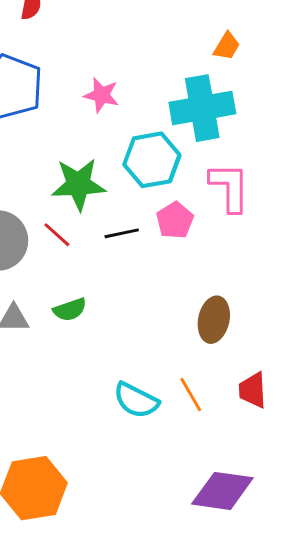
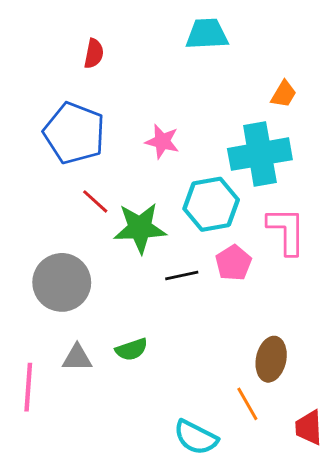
red line: (57, 235) -> (95, 201), moved
orange line: (191, 395) -> (247, 404), moved

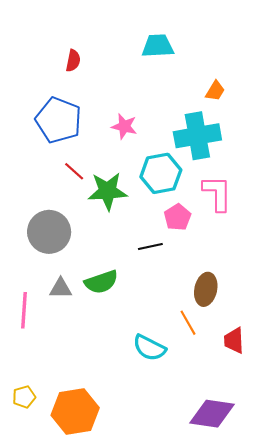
black line: (182, 275) -> (150, 246), moved
green semicircle: (132, 349) -> (101, 282), size x1.4

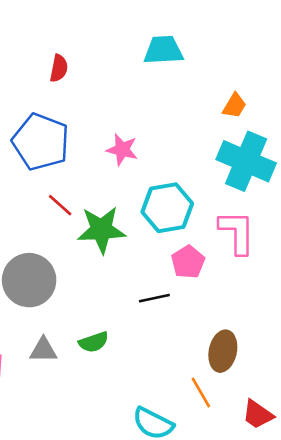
cyan cross: (197, 136) -> (246, 161), moved, turned 33
green semicircle: (101, 282) -> (94, 342), size x0.7
red trapezoid: (234, 340) -> (258, 414), turned -52

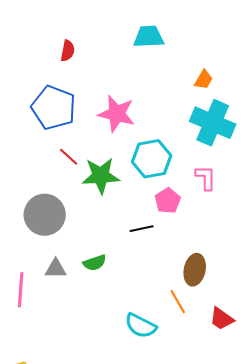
pink star: (122, 150) -> (117, 114), size x1.5
pink L-shape: (237, 232) -> (206, 178), size x0.7

